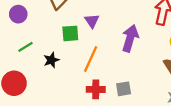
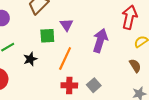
gray square: (124, 89) -> (94, 85), turned -32

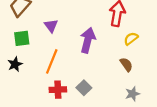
green square: (47, 36) -> (22, 38), moved

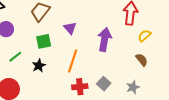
gray star: (132, 94) -> (133, 87), moved

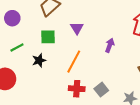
purple arrow: (105, 39) -> (110, 45), size x0.6

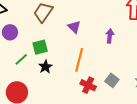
green square: (48, 37) -> (40, 47), moved
red cross: (77, 89) -> (88, 85), turned 35

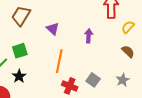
black star: (45, 67) -> (19, 76), moved

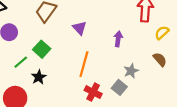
green square: (20, 51) -> (42, 49), turned -35
gray star: (123, 80) -> (131, 71), moved

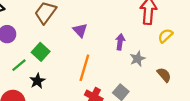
brown semicircle: (160, 59) -> (164, 75), moved
gray star: (131, 71) -> (138, 59), moved

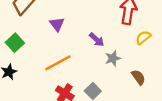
purple arrow: (120, 42) -> (97, 40), turned 119
orange line: (84, 68) -> (58, 63), turned 40

